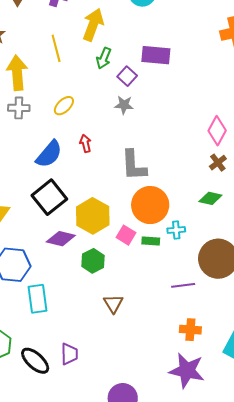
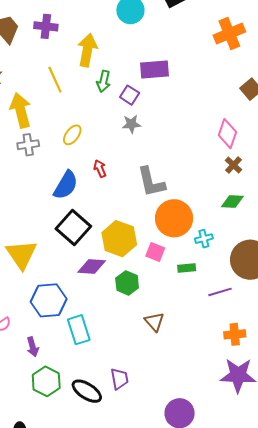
green rectangle: (151, 241) -> (187, 268), moved

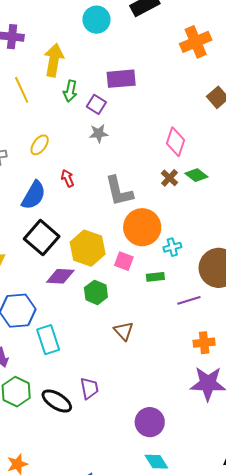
pink diamond: (227, 134) -> (175, 142), moved
brown cross: (234, 165) -> (170, 178), moved
green diamond: (232, 202) -> (196, 175), moved, turned 35

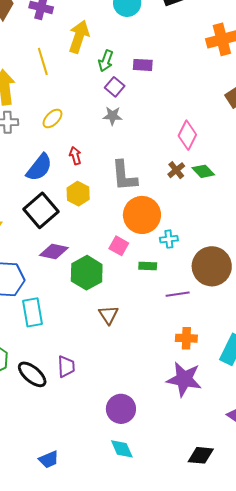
purple rectangle: (121, 79) -> (143, 65), size x0.7
green arrow: (70, 91) -> (106, 61), moved
yellow hexagon: (88, 248) -> (78, 194), moved, size x0.7
green hexagon: (96, 292) -> (87, 273), size x1.4

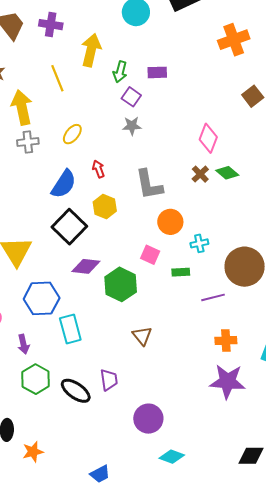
orange circle: (142, 215) -> (170, 222), size x0.7
brown triangle: (108, 315) -> (142, 336), moved
purple circle: (121, 409) -> (148, 419), moved
cyan diamond: (122, 449) -> (172, 457), turned -40

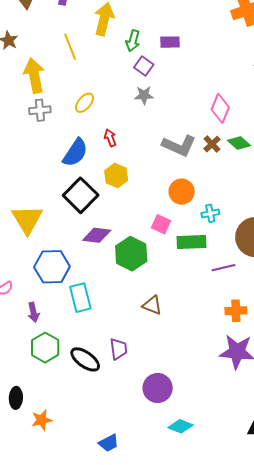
gray L-shape: (149, 185) -> (179, 146), moved, turned -56
green rectangle: (181, 272) -> (191, 242), size x1.6
brown triangle: (142, 336) -> (152, 305), turned -30

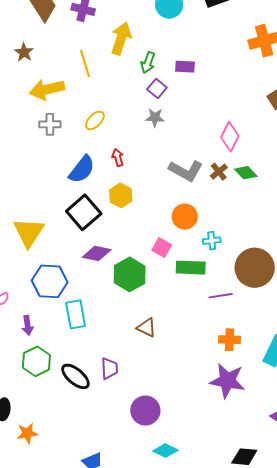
yellow arrow: (34, 76) -> (47, 89), turned -96

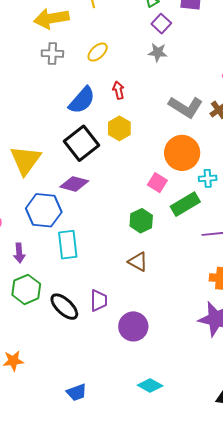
orange circle: (185, 217) -> (182, 153), size x1.4
purple diamond: (97, 253) -> (74, 184), moved
green rectangle: (191, 268) -> (185, 204), turned -36
green hexagon: (130, 274) -> (141, 221), moved, size x0.7
purple circle: (145, 411) -> (133, 326), moved

